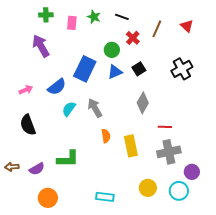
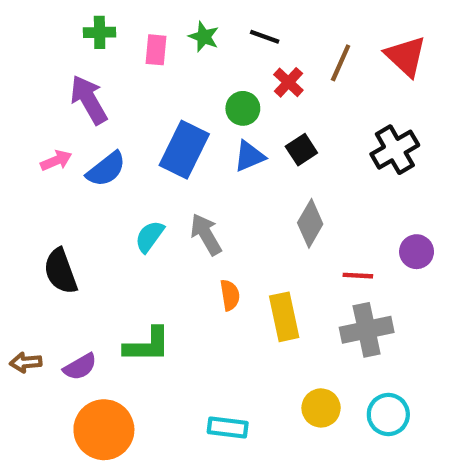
red triangle: (187, 26) -> (406, 56), size x1.5
blue semicircle: (57, 87) -> (106, 169), moved
pink arrow: (26, 90) -> (56, 160), moved
purple circle: (192, 172) -> (417, 252), moved
orange circle: (48, 198) -> (104, 430), size x1.4

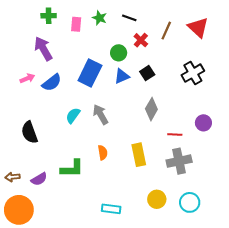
orange semicircle: (230, 295) -> (103, 153), moved
orange circle: (104, 430) -> (19, 210), moved

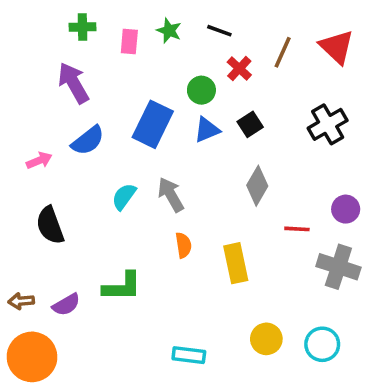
pink arrow: (27, 78) -> (39, 160), moved
orange semicircle: (103, 153) -> (183, 245), moved
gray cross: (179, 161) -> (338, 267), moved, turned 30

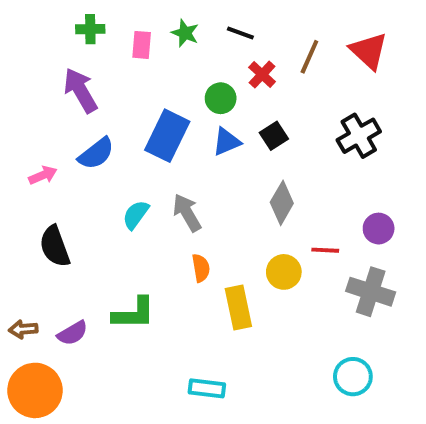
yellow rectangle: (236, 263) -> (238, 308), moved
yellow circle: (266, 339) -> (284, 272), moved

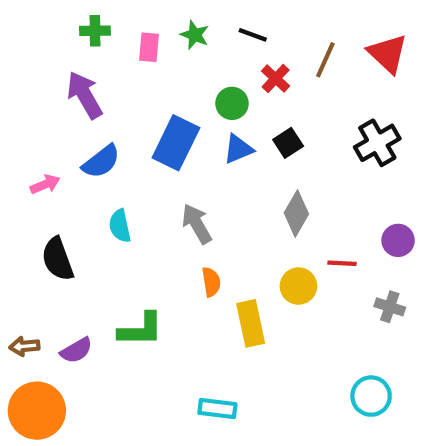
cyan semicircle: (136, 215) -> (120, 226), moved, turned -48
gray cross: (371, 292) -> (390, 307), size x0.6

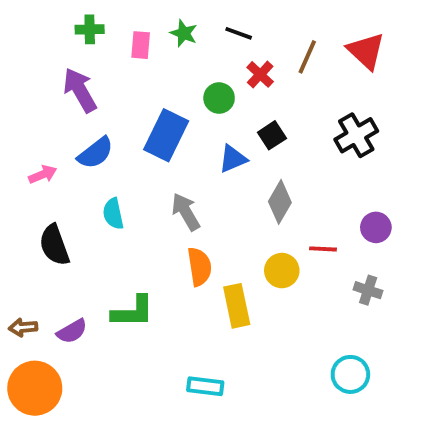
blue triangle: (238, 149) -> (233, 159), moved
orange semicircle: (211, 282) -> (199, 267), size x1.4

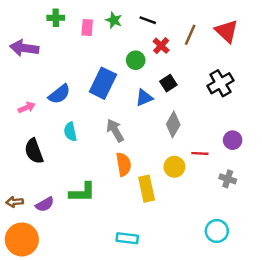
purple arrow: (80, 90) -> (24, 48), moved, turned -52

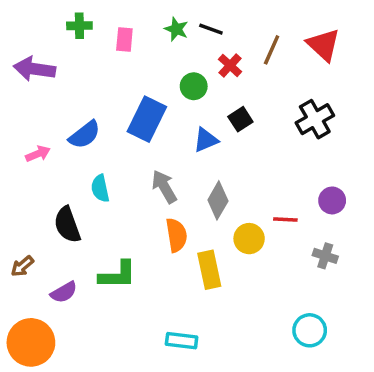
green star: (114, 20) -> (176, 29), moved
gray diamond: (173, 124) -> (218, 200), moved
black semicircle: (34, 151) -> (67, 225), moved
brown arrow: (15, 202) -> (22, 266), moved, turned -35

